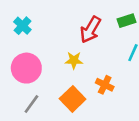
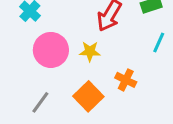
pink circle: (26, 68) -> (51, 50), moved

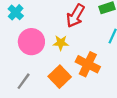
orange cross: (126, 80) -> (88, 64), size x1.5

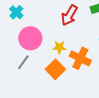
yellow star: (61, 43) -> (59, 47), moved
gray line: (24, 81) -> (23, 62), moved

